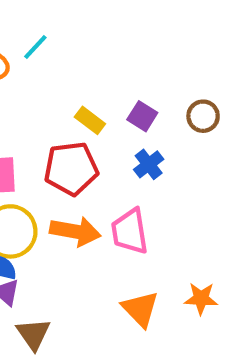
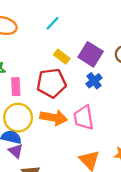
cyan line: (35, 47) -> (53, 23), moved
purple square: (142, 116) -> (91, 54), size x1.5

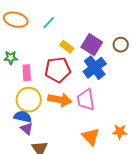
cyan line: (53, 23) -> (49, 23), moved
blue cross: (94, 81) -> (95, 68), size x1.6

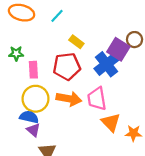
purple square: (92, 45) -> (118, 49), moved
orange triangle: (91, 137) -> (111, 122), moved

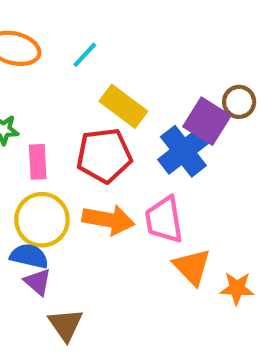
yellow rectangle: (76, 42) -> (123, 106), size x1.5

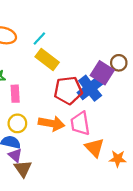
yellow rectangle: (123, 106) -> (47, 60), moved
red pentagon: (104, 155) -> (68, 90), moved
yellow circle: (42, 220) -> (17, 123), size x0.7
brown triangle: (66, 325) -> (23, 169), moved

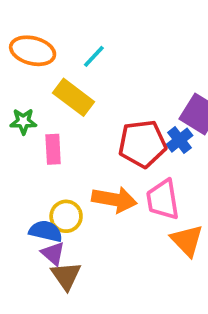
yellow rectangle: (47, 60) -> (74, 97), moved
blue cross: (90, 88) -> (179, 140), size x0.6
yellow circle: (17, 123) -> (66, 216), moved

